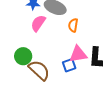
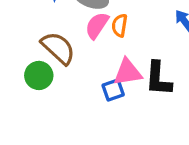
pink semicircle: (38, 23) -> (97, 25), moved
brown semicircle: (39, 70) -> (58, 48), moved

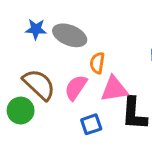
pink semicircle: (97, 25) -> (76, 87), moved
pink triangle: (128, 72) -> (114, 89), moved

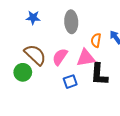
gray ellipse: (70, 35) -> (71, 22), moved, turned 65
orange semicircle: (97, 63) -> (96, 40), moved

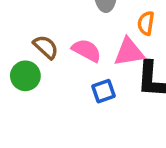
brown semicircle: (35, 55) -> (46, 47), size x0.7
pink semicircle: (60, 57) -> (87, 50), turned 84

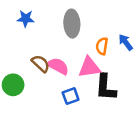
brown semicircle: (46, 47) -> (41, 64), moved

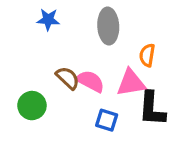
blue square: (71, 96) -> (107, 120), turned 36

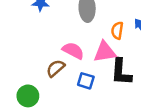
brown semicircle: (68, 78) -> (56, 68), moved, turned -84
green circle: (32, 106) -> (28, 96), moved

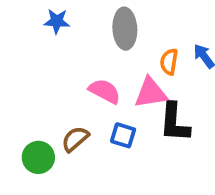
brown semicircle: (56, 68) -> (75, 139), moved

